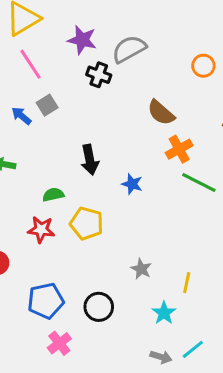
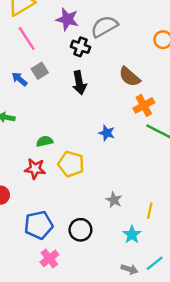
black arrow: (90, 160) -> (79, 83), moved

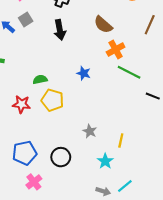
green semicircle: (45, 141) -> (40, 79), moved

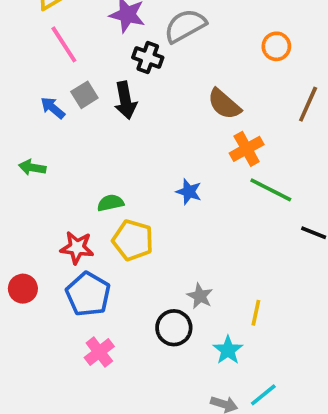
black arrow: (60, 30) -> (125, 100), moved
blue pentagon: (25, 153) -> (88, 294), moved, turned -30
black circle: (61, 157) -> (174, 328), moved
pink cross: (34, 182) -> (99, 352), moved

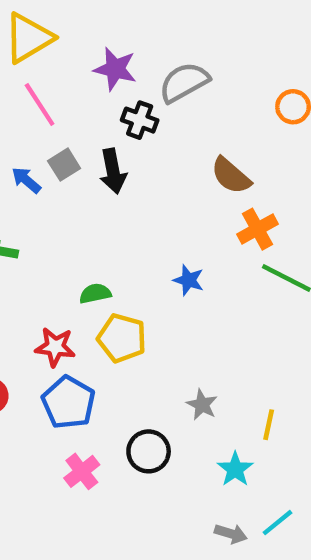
black circle: (174, 328) -> (149, 451), moved

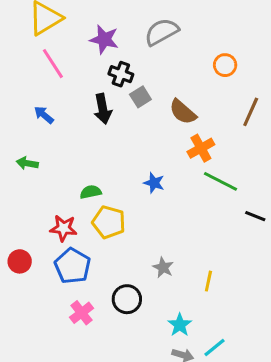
gray semicircle: (184, 82) -> (162, 32), moved
gray square: (64, 165) -> (140, 97), moved
cyan star: (235, 469) -> (180, 325), moved

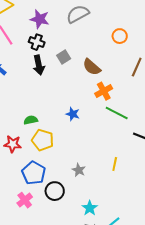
black cross: (121, 74) -> (37, 42), moved
blue pentagon: (73, 266) -> (34, 173), moved
yellow line: (208, 281) -> (115, 164), moved

